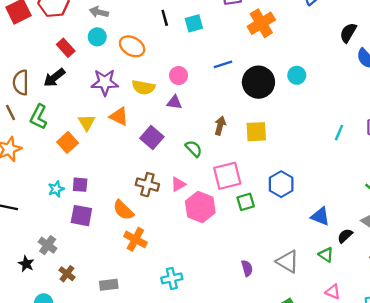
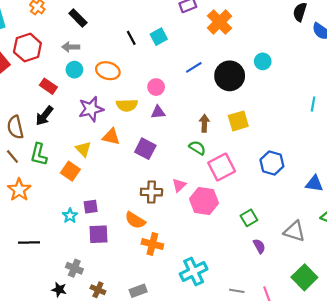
green semicircle: (194, 149) -> (197, 148), moved
green square: (246, 202) -> (249, 218), moved
cyan cross: (172, 278) -> (194, 272), size x1.4

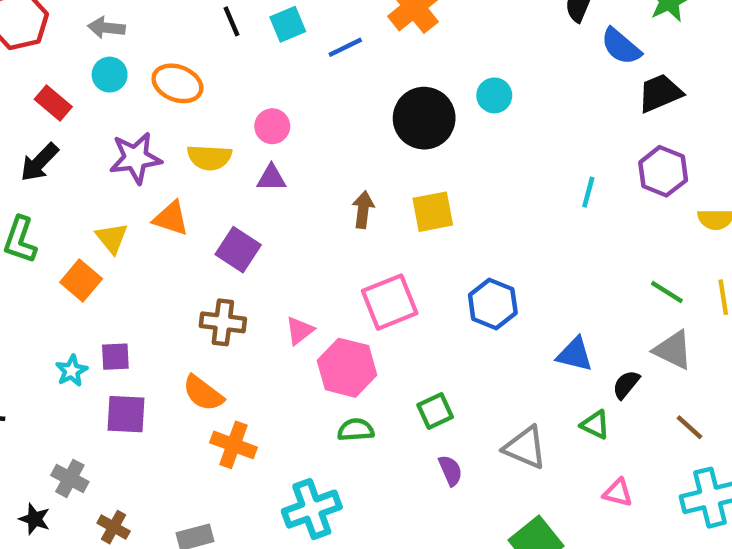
blue line: (194, 67) -> (345, 47), moved
green semicircle: (197, 148) -> (356, 430), moved, turned -42
brown cross: (151, 192) -> (223, 322), moved

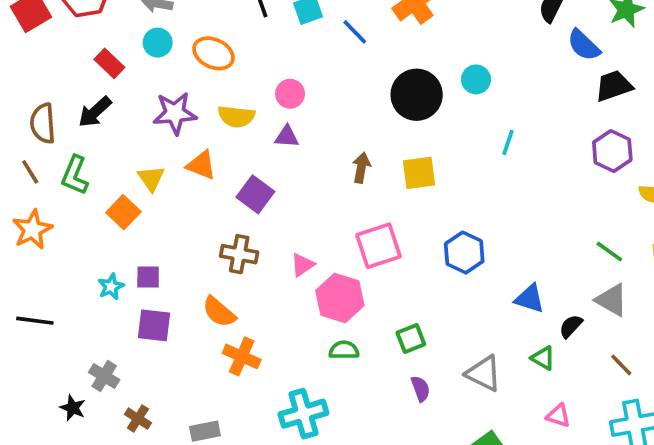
blue line: (345, 47) -> (355, 32), turned 68
cyan line: (588, 192) -> (508, 142), moved

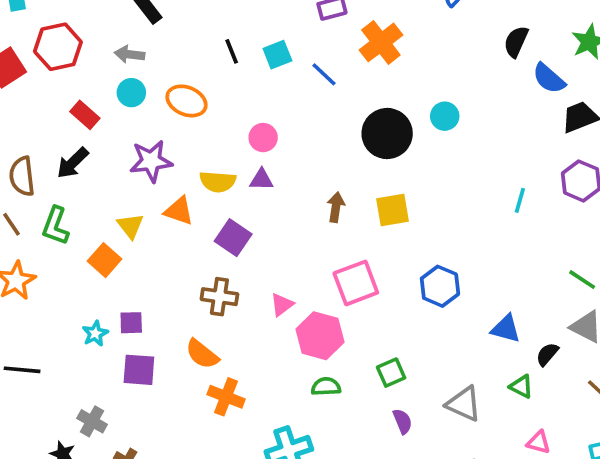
yellow semicircle: (236, 116) -> (218, 182), moved
cyan line: (508, 142) -> (520, 200), moved

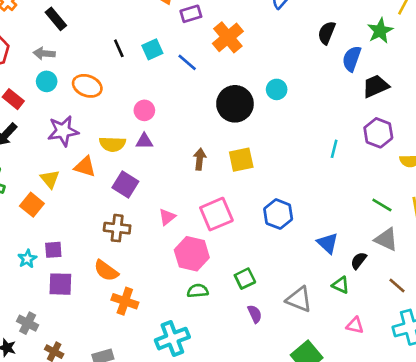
blue semicircle: (549, 78) -> (352, 59), turned 70
pink triangle: (282, 305) -> (167, 217), moved
blue triangle: (506, 329) -> (328, 243), turned 30

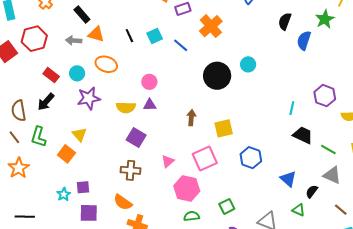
cyan circle: (47, 81) -> (77, 73), moved
black trapezoid: (376, 86) -> (303, 135), moved, turned 50
yellow square: (241, 160) -> (224, 128), moved
orange triangle: (85, 167) -> (96, 34), moved

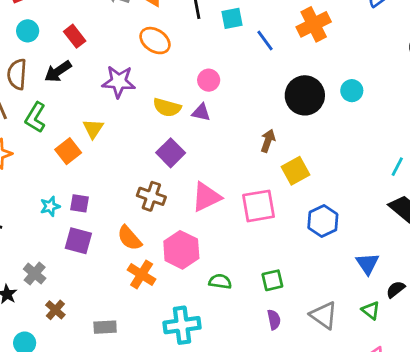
cyan circle: (77, 73) -> (28, 31), moved
brown arrow: (191, 118) -> (268, 141), moved
yellow square: (224, 128) -> (295, 171), turned -30
pink triangle: (168, 161) -> (206, 197), size x1.6
pink hexagon: (187, 189) -> (181, 250), moved

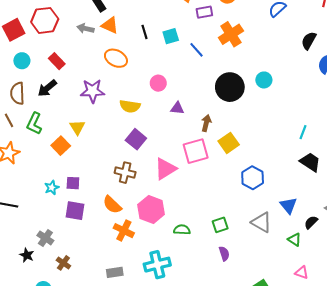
purple triangle: (201, 112) -> (177, 108), moved
pink square: (259, 206) -> (196, 151), moved
gray triangle: (324, 315) -> (261, 222), moved
gray rectangle: (105, 327) -> (115, 272), moved

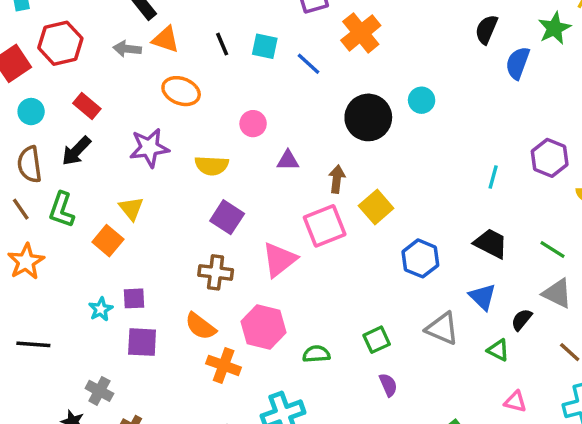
cyan square: (171, 36) -> (265, 46), turned 35
black trapezoid: (310, 162) -> (491, 243), moved

